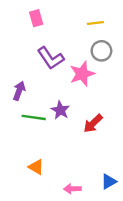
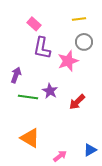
pink rectangle: (36, 18) -> (34, 24), moved, turned -32
purple L-shape: (51, 58) -> (42, 48), turned 45
orange triangle: (36, 167) -> (30, 138), size x1.5
pink arrow: (72, 189) -> (60, 156), turned 144

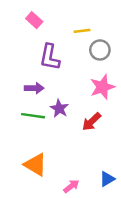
yellow line: (79, 19) -> (82, 31), moved
pink rectangle: (34, 24) -> (34, 20), moved
pink star: (68, 61) -> (102, 87), moved
purple arrow: (16, 75) -> (34, 88), moved, turned 70

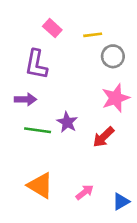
pink rectangle: (34, 20) -> (52, 28), moved
purple L-shape: (50, 57) -> (36, 64), moved
purple arrow: (34, 88) -> (25, 99), moved
pink arrow: (71, 186) -> (85, 192), moved

